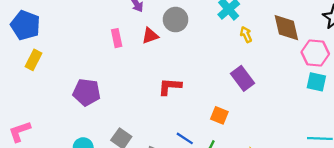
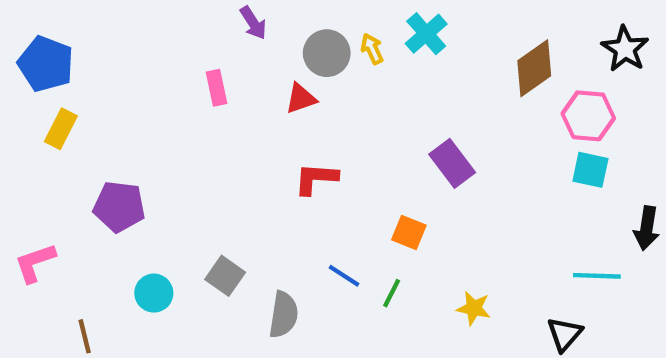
brown diamond: (286, 28) -> (534, 68), turned 68
yellow arrow: (246, 35) -> (372, 49), moved
red triangle: (150, 36) -> (301, 99), moved
purple pentagon: (87, 92) -> (119, 207), moved

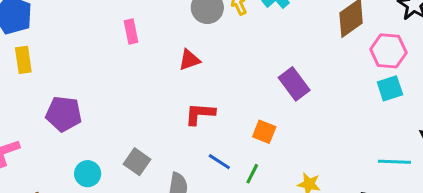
red triangle: (301, 99) -> (189, 60), moved
yellow rectangle: (61, 129) -> (23, 60), turned -35
cyan square: (590, 170) -> (390, 88), turned -30
red L-shape: (316, 179) -> (200, 114), moved

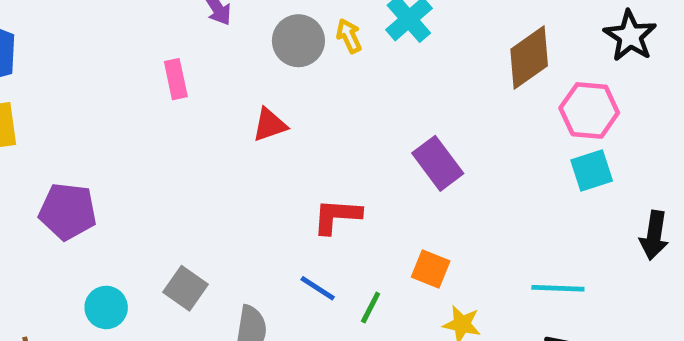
red L-shape: (200, 114) -> (337, 216), moved
orange square: (264, 132) -> (431, 269), moved
cyan line: (394, 162) -> (558, 288), moved

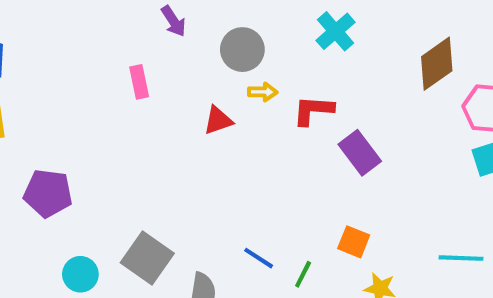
yellow arrow: (349, 36) -> (263, 92), moved, turned 116
red L-shape: (337, 216) -> (313, 110), moved
gray square: (185, 288) -> (147, 258), size x1.4

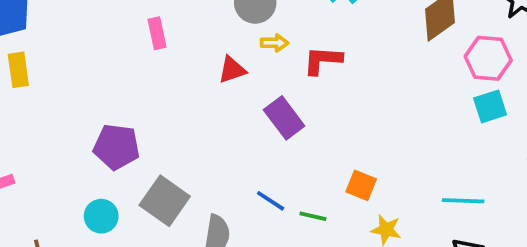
purple rectangle: (360, 153) -> (284, 118), moved
purple pentagon: (48, 193) -> (117, 147), moved
green line: (303, 274) -> (313, 216), turned 76

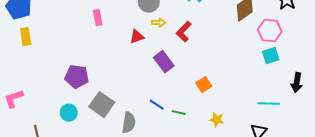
red L-shape: (323, 60) -> (184, 32), turned -50
orange square: (361, 185) -> (204, 85), moved, turned 35
cyan line: (463, 201) -> (269, 104), moved

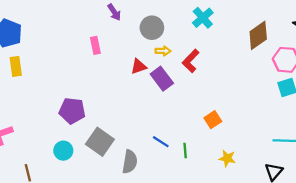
purple rectangle: (164, 62) -> (162, 79), moved
green line: (179, 113) -> (185, 151), turned 72

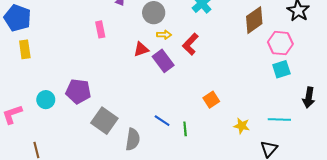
cyan circle: (63, 151) -> (46, 100), moved
yellow star: (227, 158) -> (242, 126), moved

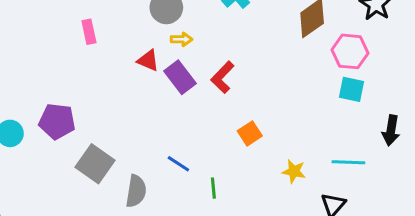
red L-shape: (190, 44) -> (222, 77), moved
red triangle: (141, 49) -> (148, 61), turned 42
cyan square: (281, 69) -> (351, 89), turned 30
green line: (185, 129) -> (213, 188), moved

